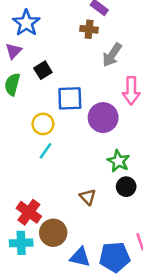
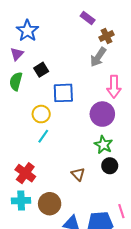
brown cross: (89, 29) -> (107, 36), moved, turned -32
purple circle: (103, 118) -> (102, 114), moved
red cross: (29, 212) -> (25, 173), moved
cyan cross: (21, 243) -> (21, 201), moved

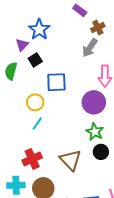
blue star: (27, 31) -> (39, 30), moved
purple triangle: (17, 54) -> (22, 45), moved
red cross: (25, 173) -> (32, 159), moved, turned 30
brown triangle: (78, 174) -> (71, 160), size x1.6

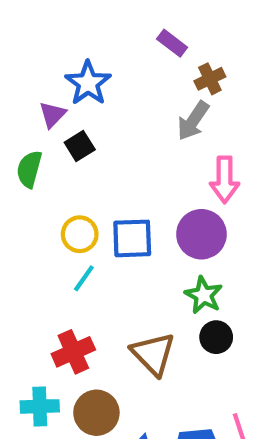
blue square: (56, 82) -> (132, 238), moved

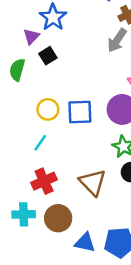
cyan line: (84, 278) -> (40, 143), moved

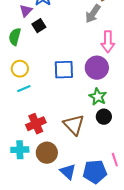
yellow circle: (48, 109) -> (20, 69), moved
cyan line: (40, 143) -> (24, 89), moved, turned 32
blue triangle: (85, 243) -> (68, 172), turned 30

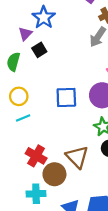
red cross: (36, 124) -> (36, 156), turned -36
cyan cross: (20, 150) -> (36, 194), moved
brown circle: (47, 153) -> (54, 174), moved

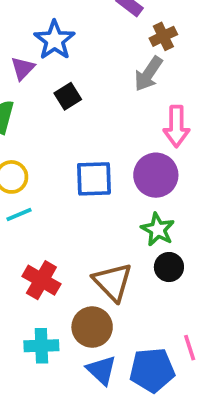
black square: (39, 50) -> (68, 96), moved
brown circle: (54, 174) -> (92, 327), moved

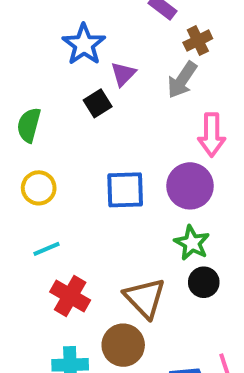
purple triangle: (23, 68) -> (123, 74), moved
cyan line: (19, 214) -> (47, 249), moved

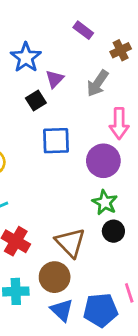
brown cross: (198, 41) -> (121, 50), moved
blue square: (125, 190) -> (56, 141), moved

